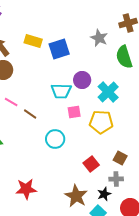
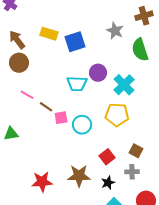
pink square: (74, 112) -> (61, 118), moved
cyan circle: (55, 139) -> (82, 125), moved
black star: (104, 194) -> (108, 183), moved
brown star: (76, 196) -> (79, 176), moved, turned -30

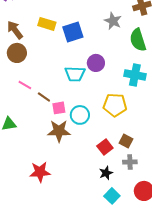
cyan cross: (124, 85) -> (135, 75), moved, turned -35
brown square: (136, 151) -> (126, 141), moved
brown star: (79, 176) -> (59, 131), moved

